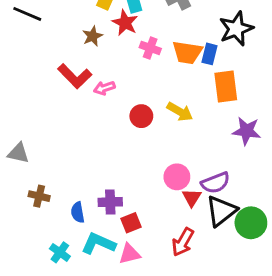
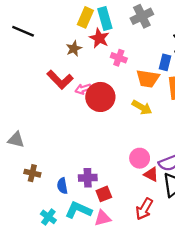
orange trapezoid: (187, 52) -> (148, 79), moved
red circle: (141, 116) -> (100, 97), moved, size x1.6
red triangle: (192, 198) -> (151, 174), turned -35

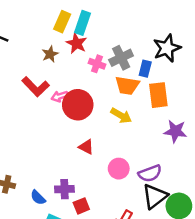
gray cross: (142, 16) -> (121, 58), moved
cyan rectangle: (105, 19) -> (83, 23), turned 35
red triangle: (151, 174) -> (86, 147), moved
blue semicircle: (62, 186) -> (38, 197), turned -35

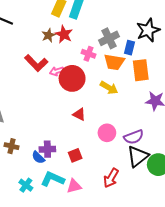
red star: (77, 43) -> (64, 34), moved
pink cross: (97, 64) -> (88, 54), moved
purple cross: (64, 189) -> (47, 149), moved
red square: (81, 206) -> (75, 155), moved

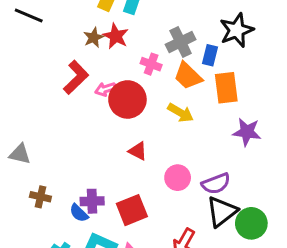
orange trapezoid: (114, 62) -> (188, 76), turned 35
red L-shape: (36, 63) -> (76, 77), turned -90
red square: (75, 155) -> (132, 210), size x1.5

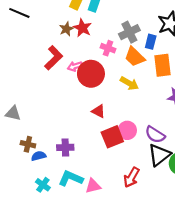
purple semicircle: (216, 184) -> (155, 135), turned 54
red square: (132, 210) -> (112, 137), moved
blue semicircle: (79, 213) -> (39, 156), moved, turned 120

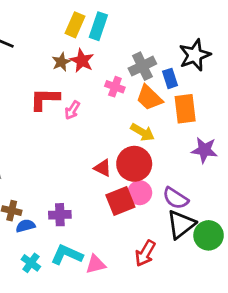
blue rectangle: (151, 42) -> (170, 78), turned -32
red L-shape: (54, 58) -> (45, 99), turned -135
pink arrow: (75, 66) -> (72, 110), turned -40
red circle: (91, 74) -> (134, 164), moved

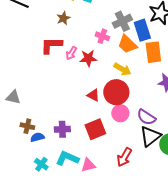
red star: (82, 61) -> (88, 58), moved, turned -30
blue rectangle: (170, 78) -> (142, 30), size x1.5
red square: (120, 201) -> (95, 129), moved

